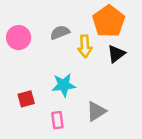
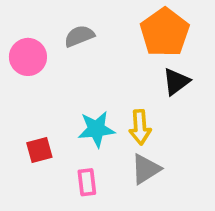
gray semicircle: (60, 33) -> (79, 36), moved
yellow arrow: (85, 46) -> (140, 127), moved

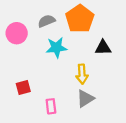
orange pentagon: (165, 32) -> (80, 19), moved
black triangle: (176, 82) -> (103, 48), turned 35
cyan star: (96, 129) -> (56, 48), moved

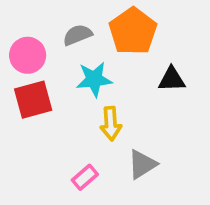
yellow arrow: (82, 74) -> (111, 124), moved
red square: (23, 87) -> (33, 100), moved, size x1.5
pink rectangle: (51, 106) -> (85, 177), turned 56

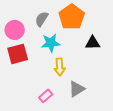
gray semicircle: (78, 35) -> (42, 19), turned -35

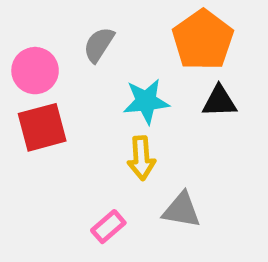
orange pentagon: (72, 17) -> (203, 40), moved
cyan star: (51, 43) -> (146, 101), moved
gray triangle: (77, 89) -> (182, 210), turned 42

